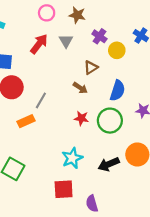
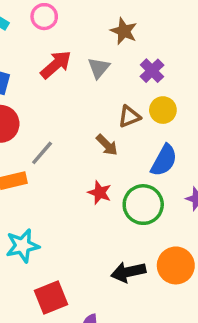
pink circle: (47, 13) -> (44, 17), moved
yellow circle: (117, 50) -> (163, 110), moved
cyan star: (72, 158) -> (22, 246), moved
red square: (64, 189) -> (51, 298), turned -30

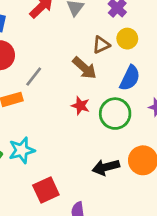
brown arrow: (107, 145) -> (84, 68), size x1.4

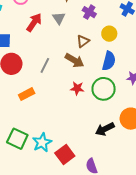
yellow circle: (127, 39) -> (109, 34), moved
gray line: (34, 77) -> (45, 65), moved
cyan star: (22, 150) -> (42, 142), moved

